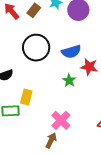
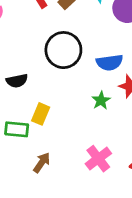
pink cross: (61, 120) -> (98, 159), moved
brown arrow: (51, 140) -> (42, 163), moved

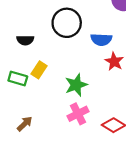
green star: (101, 100) -> (76, 85), moved, size x1.5
brown arrow: (42, 163) -> (25, 124), moved

